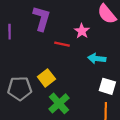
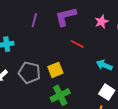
purple L-shape: (42, 18) -> (66, 17), turned -135
pink star: (82, 31) -> (102, 22), moved

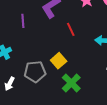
red line: (77, 44) -> (71, 29), turned 56

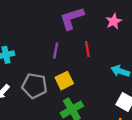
purple line: (23, 21) -> (56, 50), moved

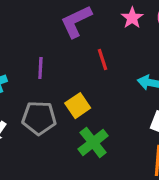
purple line: (56, 50) -> (40, 68), moved

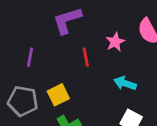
pink star: (132, 18) -> (115, 42), moved

